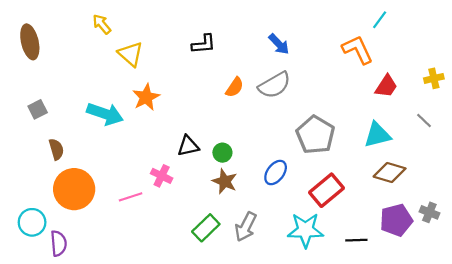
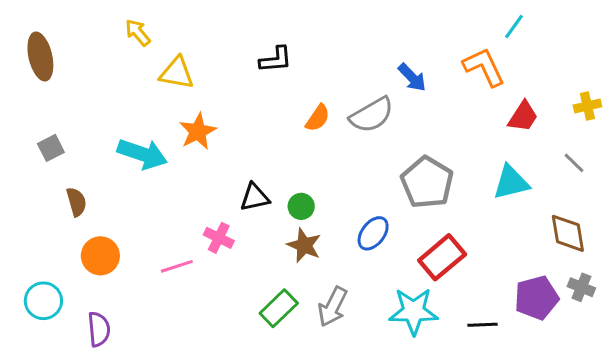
blue arrow: (279, 44) -> (412, 77), moved
yellow triangle: (131, 54) -> (177, 73), turned -32
brown diamond: (390, 173) -> (568, 233), moved, turned 64
orange circle: (74, 189) -> (100, 256), size x0.7
purple semicircle: (59, 243) -> (99, 329), moved

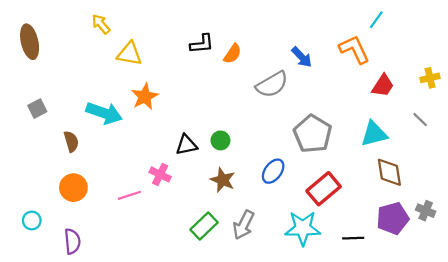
orange semicircle: (318, 118) -> (233, 54), moved
brown semicircle: (76, 202) -> (71, 142), moved
green circle: (301, 206) -> (220, 140), moved
brown diamond: (568, 233) -> (389, 172), moved
cyan circle: (43, 301) -> (32, 221), size x0.7

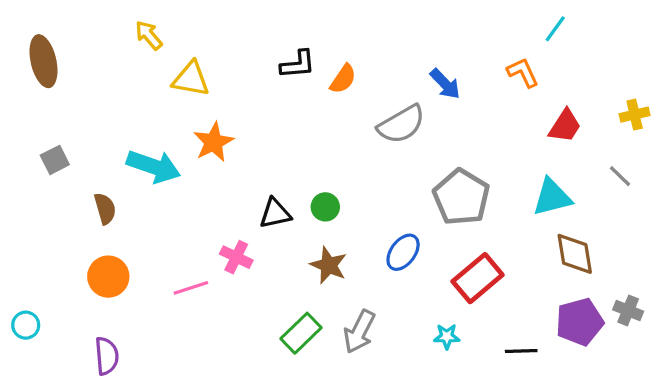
orange L-shape: (354, 49) -> (523, 73), size x0.7
cyan circle: (32, 221) -> (26, 325), moved
cyan star: (303, 228) -> (447, 336), size x0.5

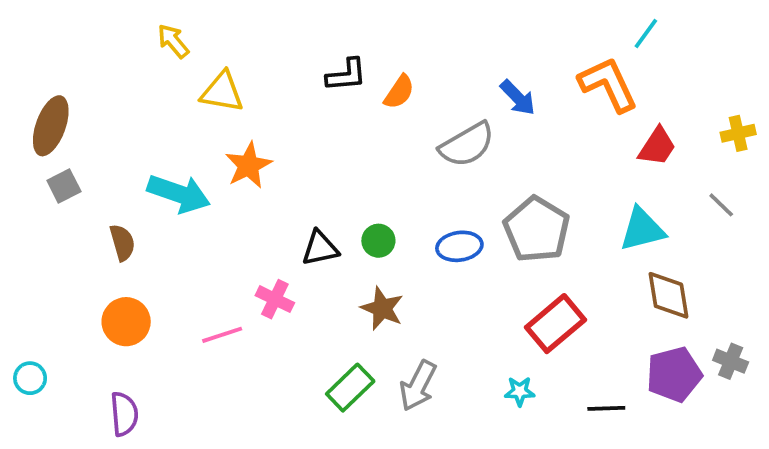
brown ellipse: (44, 61) -> (51, 126), moved, turned 33
orange L-shape: (523, 73) -> (608, 84), size x1.6
blue ellipse: (403, 252) -> (459, 246), moved, turned 45

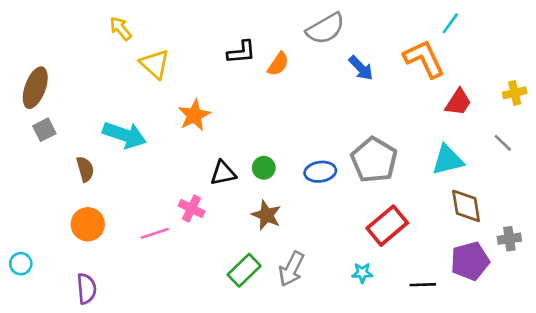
yellow triangle: (222, 92) -> (155, 64), turned 32
gray semicircle: (467, 145) -> (326, 29), moved
orange star: (248, 165) -> (194, 115), moved
gray cross: (731, 361) -> (509, 239), moved, turned -30

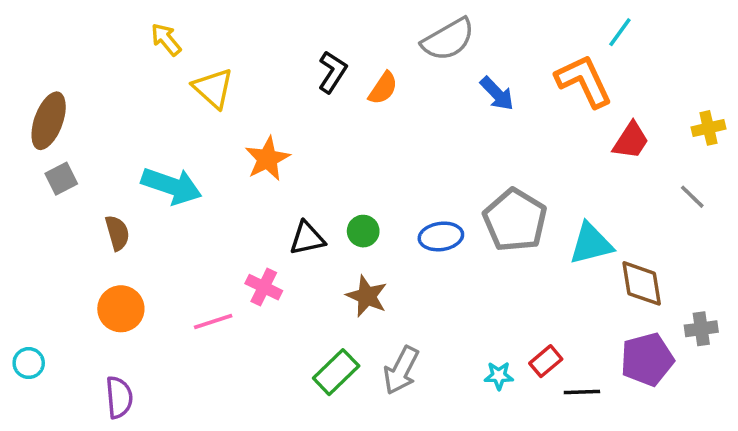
black L-shape: (241, 52) -> (332, 72), turned -52
cyan triangle: (448, 160) -> (591, 244), moved
red rectangle: (387, 226) -> (546, 361), moved, size x0.6

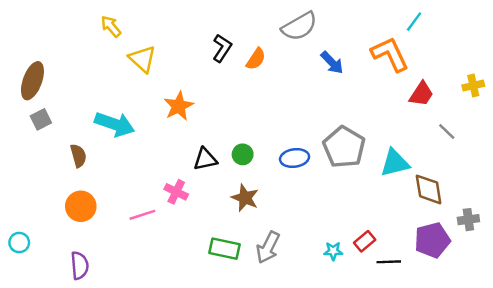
gray line: (692, 197) -> (447, 131), moved
green rectangle: (336, 372) -> (224, 249), turned 56

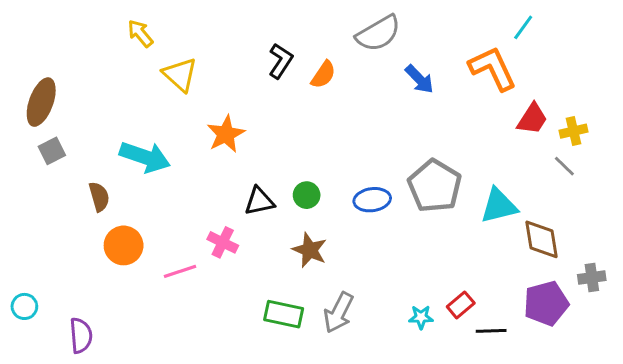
yellow cross: (473, 86) -> (574, 131), moved
orange circle: (81, 206) -> (124, 245), moved
purple semicircle: (80, 265) -> (81, 335), moved

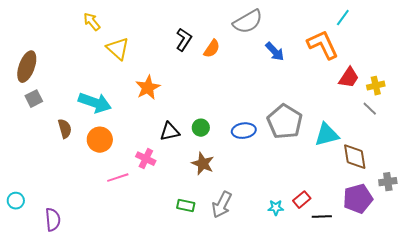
orange circle: (124, 245) -> (100, 140), moved
green rectangle: (284, 314) -> (186, 206), size x0.7

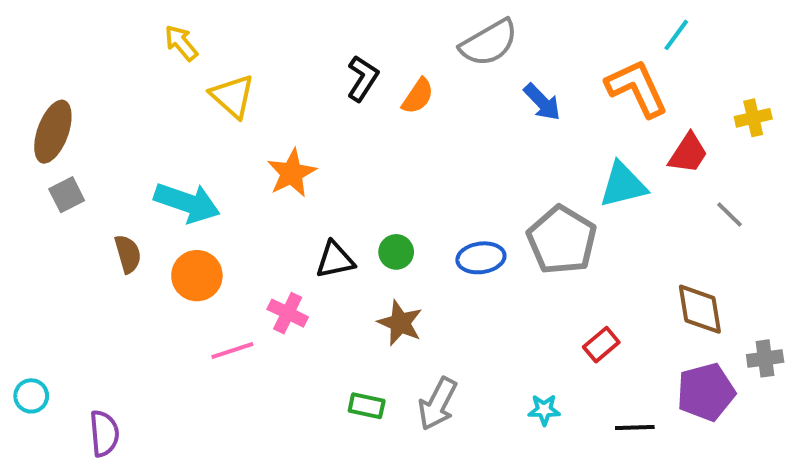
yellow cross: (376, 86) -> (753, 118), moved
cyan triangle: (327, 135) -> (623, 185), moved
red rectangle: (302, 200) -> (601, 345), moved

